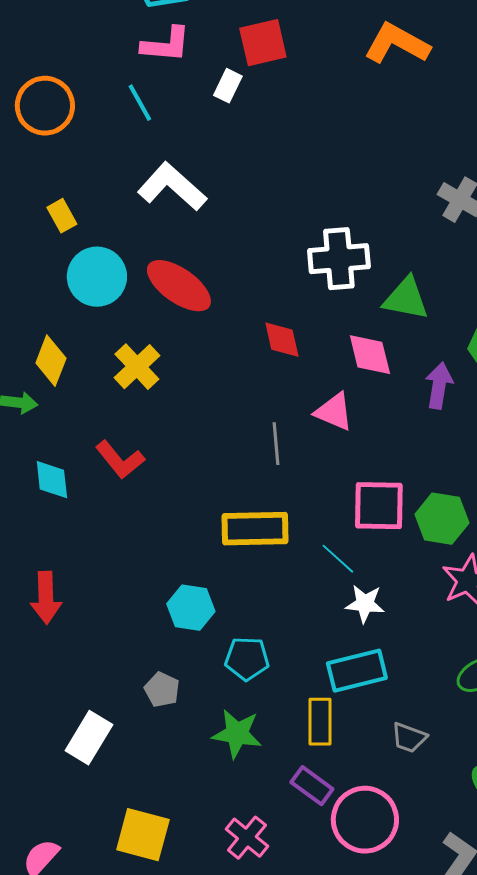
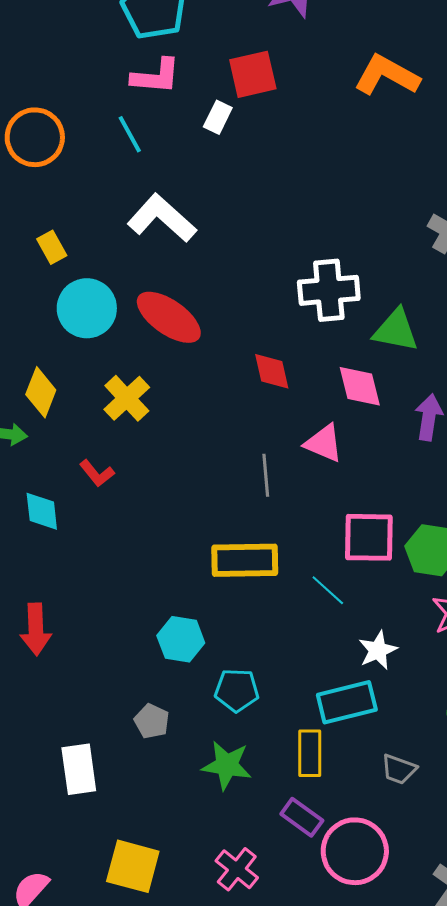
red L-shape: (120, 460) -> (97, 473), moved, size x0.7
white star: (365, 604) -> (378, 650), moved, turned -30
white rectangle: (89, 738) -> (79, 769), turned -39

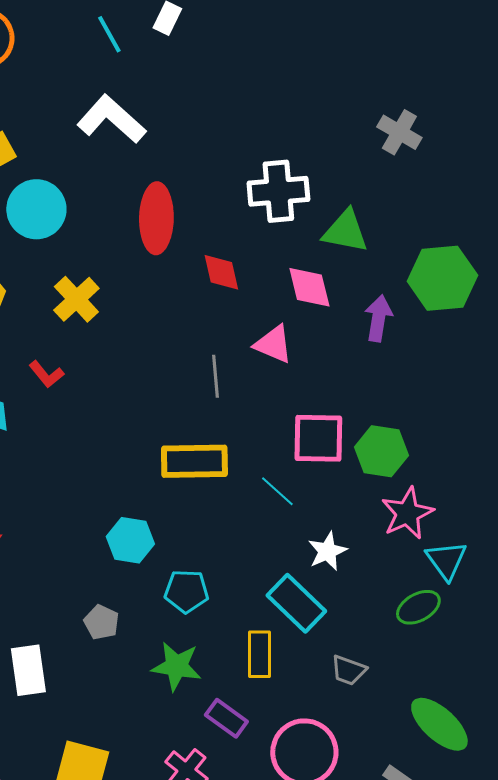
cyan line: (130, 134) -> (109, 34), moved
red ellipse: (169, 317) -> (156, 218), moved, turned 56
cyan rectangle: (347, 702) -> (296, 603), turned 58
purple rectangle: (302, 817) -> (226, 718), moved

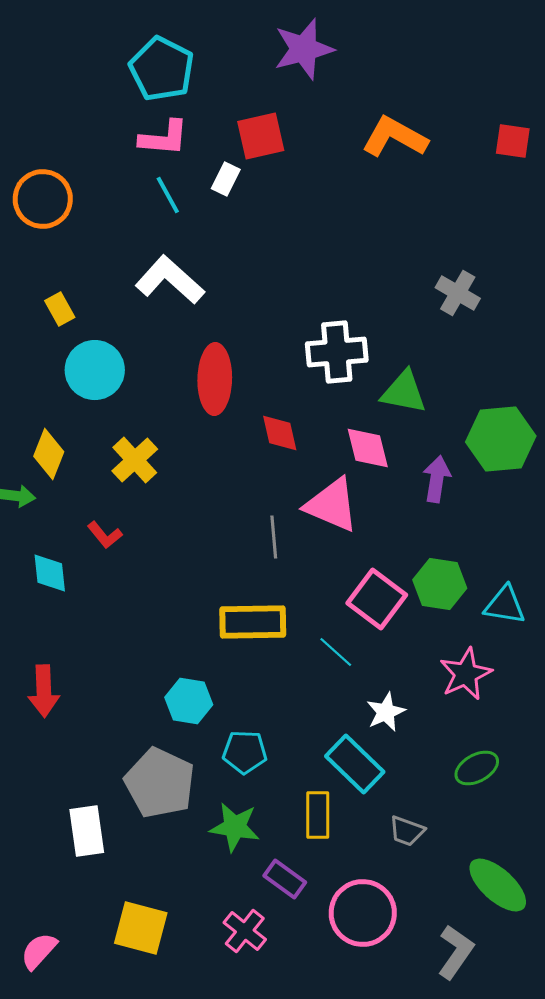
pink triangle: (273, 344) -> (332, 505), size x1.4
pink square: (318, 438) -> (377, 599), turned 36
green hexagon: (381, 451) -> (440, 584), moved
cyan triangle: (446, 560) -> (505, 605), moved, turned -45
gray pentagon: (101, 622) -> (160, 783), size x2.0

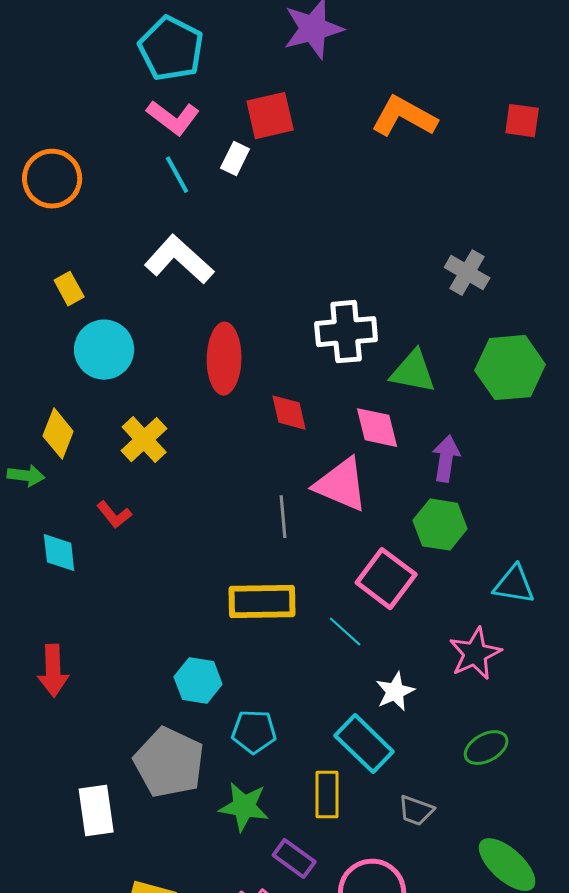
pink L-shape: (164, 138) -> (173, 118), turned 32
green hexagon: (501, 439) -> (510, 368), moved
green hexagon: (440, 584) -> (440, 525), moved

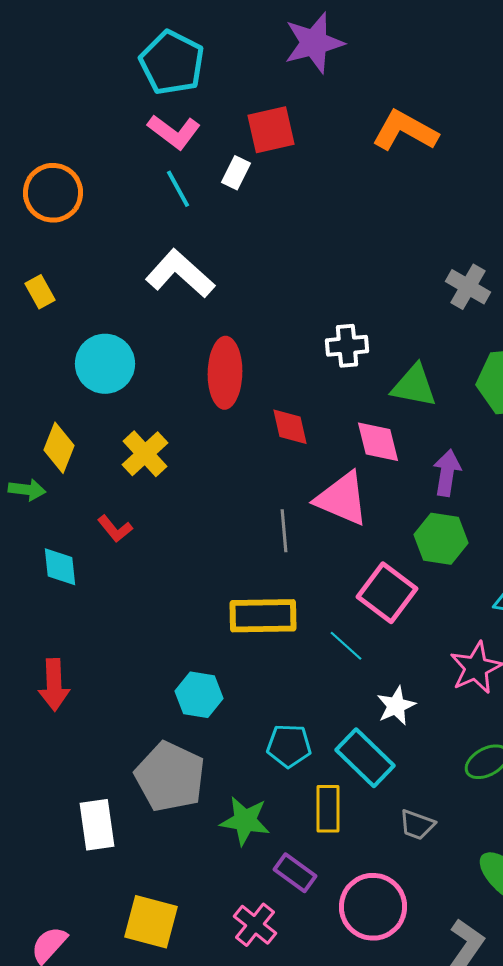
yellow rectangle: (69, 289) -> (40, 292), moved
white cross: (346, 332) -> (347, 346), size x0.7
cyan pentagon: (254, 732) -> (289, 746), moved

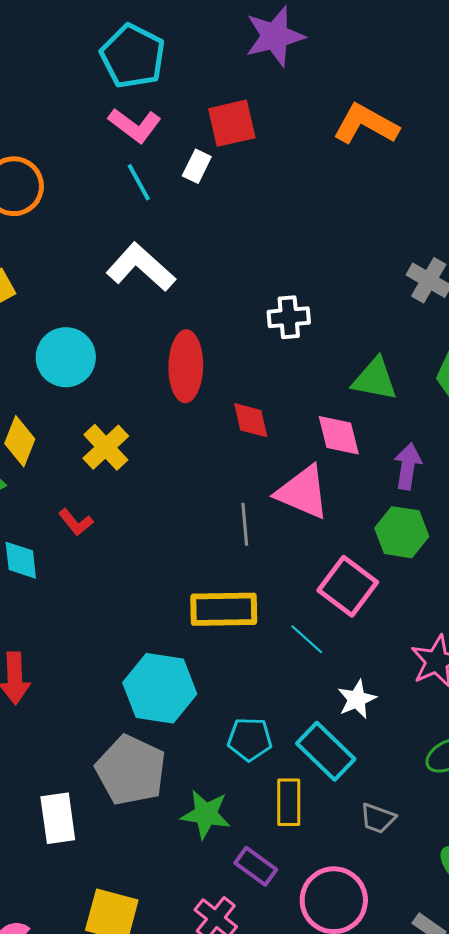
white cross: (347, 346) -> (289, 317), moved
cyan hexagon: (199, 695) -> (160, 688), size x1.5

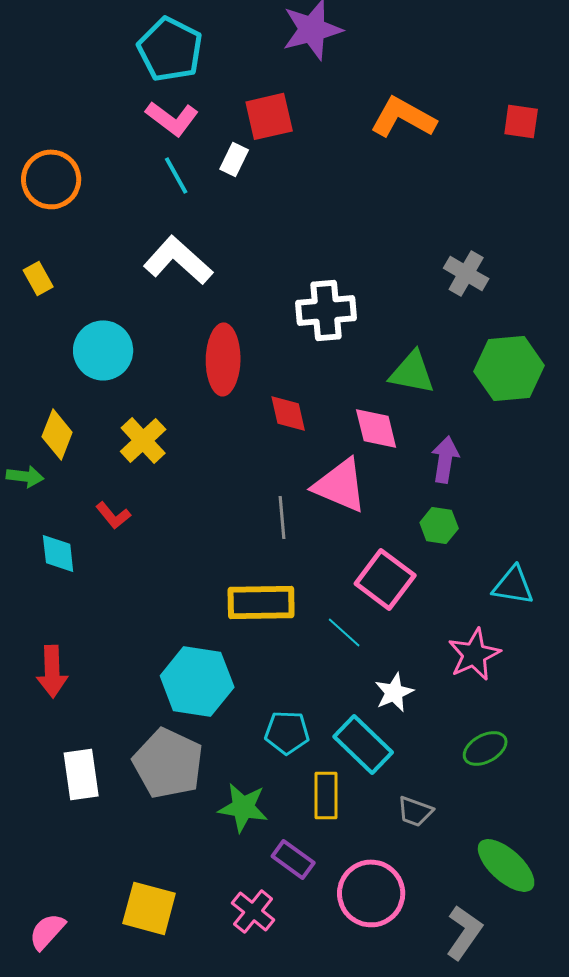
white cross: (289, 317) -> (326, 310), size x1.4
green hexagon: (402, 532) -> (439, 525), size x0.7
white rectangle: (58, 818) -> (81, 774), moved

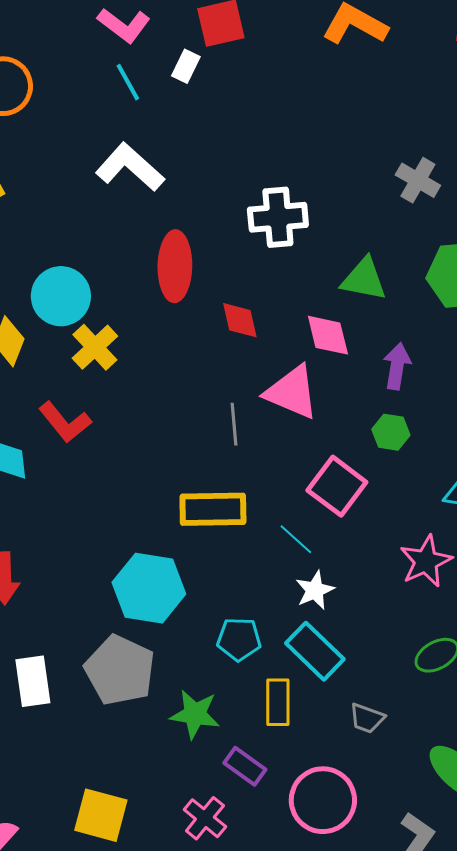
cyan circle: (103, 350) -> (61, 296), moved
red L-shape: (113, 515) -> (65, 422), size x1.5
white star: (394, 692) -> (315, 590), moved

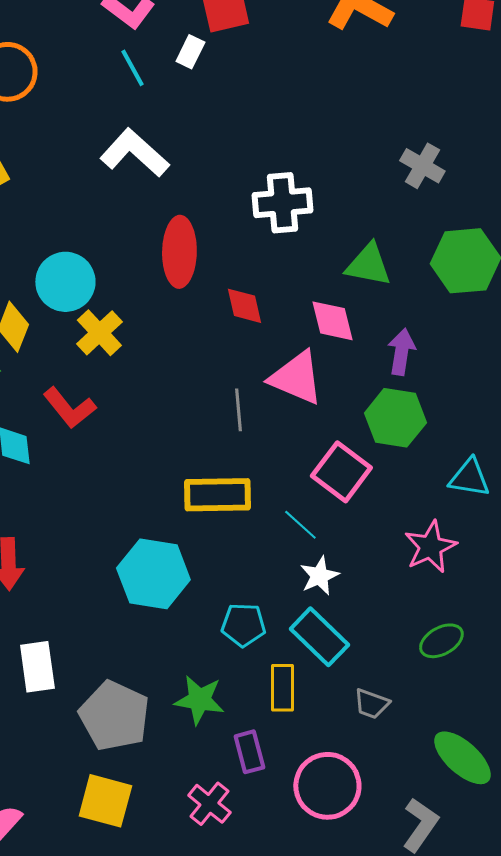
green hexagon: (391, 432) -> (395, 418), size x1.6
gray pentagon: (120, 670) -> (114, 716), moved
purple rectangle: (245, 766) -> (249, 752), turned 39

